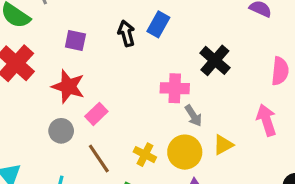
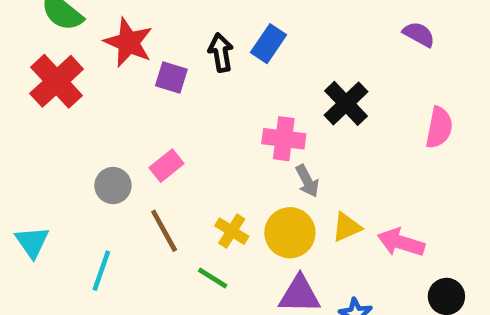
purple square: (75, 40) -> (171, 77), moved
red star: (68, 86) -> (129, 42), moved
pink arrow: (266, 120) -> (401, 242), moved, turned -60

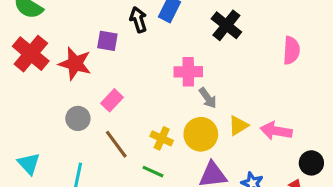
red star: (129, 42) -> (75, 64), moved
black cross: (346, 103) -> (226, 25), moved

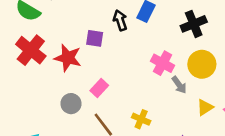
black cross: (226, 25) -> (194, 24), turned 30
pink cross: (188, 72) -> (162, 63), turned 30
yellow circle: (201, 134) -> (202, 64), moved

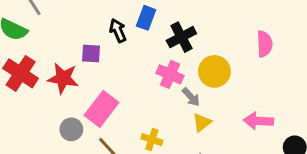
black cross: (194, 24) -> (181, 37), moved
pink rectangle: (99, 88) -> (101, 109), size x1.6
yellow triangle: (205, 107) -> (202, 122), moved

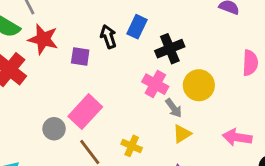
red star: (63, 78) -> (43, 39), moved

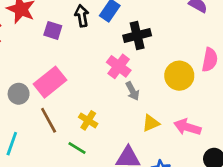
yellow circle: (199, 85) -> (179, 76), moved
yellow triangle: (182, 134) -> (151, 123), moved

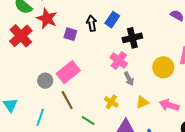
yellow cross: (88, 120) -> (111, 102), moved

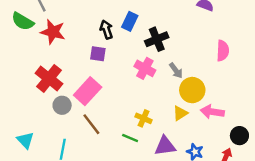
purple square: (70, 34) -> (98, 54), moved
red cross: (21, 36) -> (49, 78), moved
yellow circle: (163, 67) -> (192, 90), moved
gray arrow: (129, 79) -> (176, 71), moved
green line: (88, 121) -> (130, 138), moved

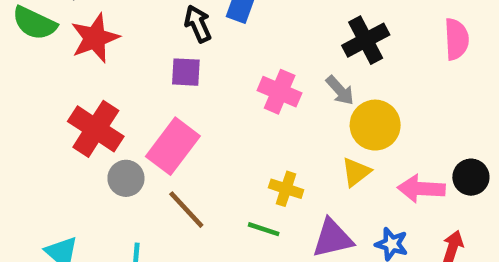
red star: (53, 32) -> (95, 38), turned -30
black cross: (157, 39) -> (366, 40), moved
pink semicircle: (223, 51) -> (456, 39), moved
pink arrow: (212, 112) -> (421, 189), moved
black circle: (239, 136) -> (471, 177), moved

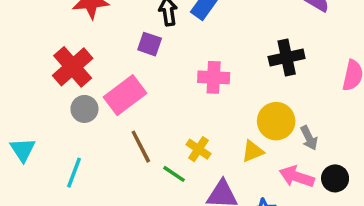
gray arrow: (340, 90) -> (309, 138), moved
pink cross: (280, 92) -> (214, 77), turned -36
brown line: (186, 210) -> (141, 147), moved

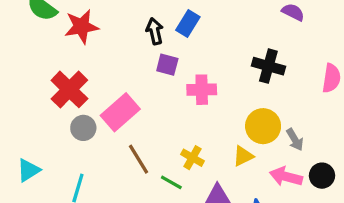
purple square: (150, 44) -> (167, 65), moved
black cross: (287, 58) -> (268, 66), turned 32
cyan triangle: (23, 150) -> (28, 170), turned 35

